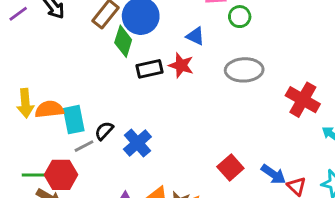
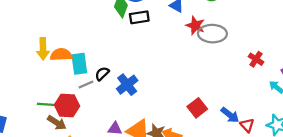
red star: (181, 65) -> (195, 26), moved
black rectangle: (150, 69) -> (139, 17), moved
red cross: (303, 100) -> (256, 59), size x0.6

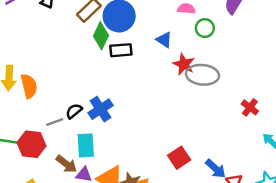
orange semicircle: (61, 55) -> (29, 86), turned 75
cyan rectangle: (79, 64) -> (86, 145), moved
blue cross: (127, 85) -> (101, 109), moved
brown arrow: (57, 123) -> (66, 164), moved

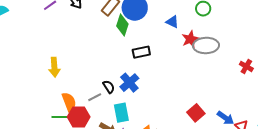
black rectangle: (121, 50) -> (141, 52), moved
red star: (184, 64) -> (190, 39), turned 30
orange semicircle: (29, 86) -> (69, 102), moved
black semicircle: (74, 111) -> (109, 87), turned 104

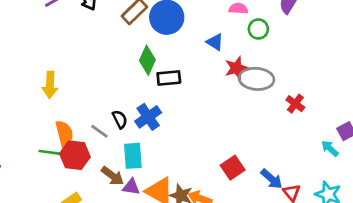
green diamond: (122, 25) -> (147, 60), moved
red cross: (246, 66) -> (295, 104), moved
gray line: (95, 97) -> (99, 131), turned 56

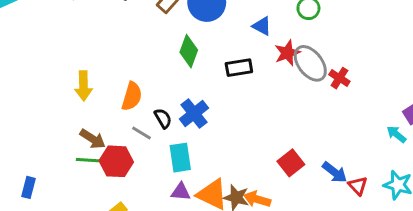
black rectangle: (169, 78) -> (239, 68), moved
gray ellipse: (256, 79) -> (310, 63), turned 52
red cross: (295, 104) -> (339, 78), moved
orange semicircle: (64, 134) -> (132, 96), moved, turned 35
brown arrow: (112, 176) -> (93, 139), moved

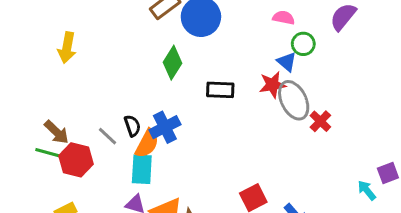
blue triangle: (262, 26) -> (287, 62), moved
yellow arrow: (83, 86) -> (67, 48), moved
orange semicircle: (132, 96) -> (147, 143), moved

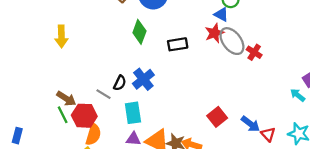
black semicircle: (132, 126) -> (120, 83), turned 56
orange semicircle: (147, 143) -> (93, 134), moved
green line: (47, 153) -> (63, 115), turned 60

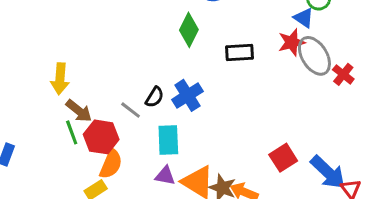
yellow arrow: (61, 36) -> (60, 79), moved
blue arrow: (250, 124) -> (328, 172), size x1.4

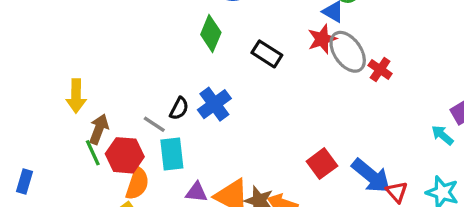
black rectangle: (240, 52) -> (267, 54), turned 40
brown arrow: (79, 111) -> (99, 129), turned -104
cyan rectangle: (168, 140) -> (172, 154), moved

